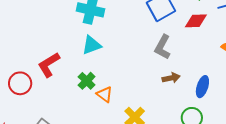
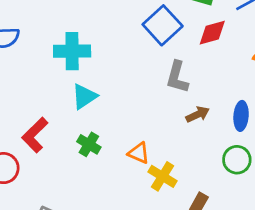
orange triangle: (104, 94) -> (139, 153), moved

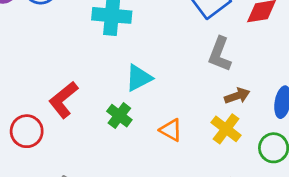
cyan triangle: (84, 96) -> (139, 78), moved
yellow cross: (163, 176) -> (226, 129), moved

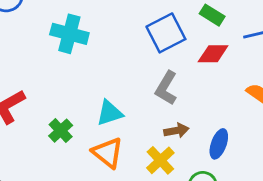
cyan triangle: (139, 78) -> (110, 113), moved
orange triangle: (171, 130) -> (108, 153), size x1.4

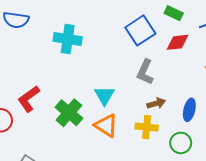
cyan triangle: (110, 113) -> (104, 95), turned -35
green cross: (61, 131) -> (69, 113), size x1.5
yellow cross: (160, 160) -> (147, 127), turned -35

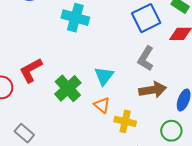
brown arrow: (156, 103) -> (153, 90), size x1.5
orange triangle: (106, 126) -> (102, 105), size x0.7
yellow cross: (147, 127) -> (125, 121), moved

